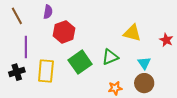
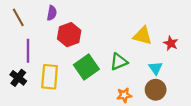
red star: (166, 40) -> (171, 43), moved
black cross: (17, 72) -> (18, 78), turned -35

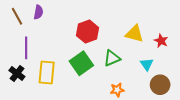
purple semicircle: (52, 13) -> (38, 12), moved
red hexagon: (69, 35) -> (87, 32), moved
brown circle: (156, 90) -> (160, 85), moved

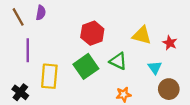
green triangle: (112, 58) -> (118, 61), turned 48
black cross: (17, 73) -> (20, 92), moved

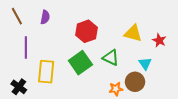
purple semicircle: (41, 13) -> (45, 17), moved
brown circle: (169, 89) -> (135, 82), moved

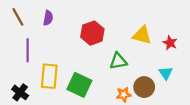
green triangle: (111, 58) -> (118, 61), turned -36
green square: (80, 63) -> (79, 85), moved, turned -30
cyan triangle: (145, 64) -> (166, 73), moved

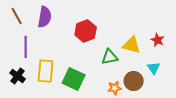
purple semicircle: (48, 18) -> (45, 17), size x1.5
yellow triangle: (142, 35) -> (132, 45), moved
black cross: (20, 92) -> (18, 76), moved

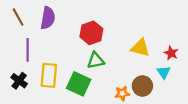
red star: (158, 40) -> (171, 53), moved
green triangle: (110, 57) -> (96, 60), moved

